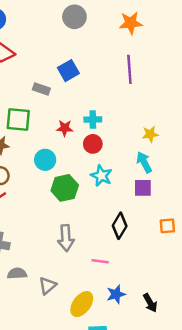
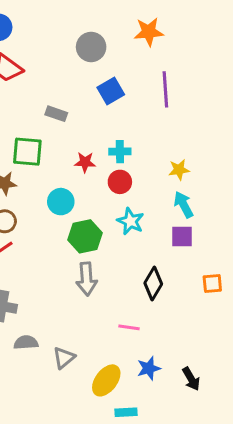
gray circle: (74, 17) -> (91, 47), moved
orange star: (131, 23) -> (149, 32), moved
blue square: (68, 71) -> (111, 91), moved
yellow star: (150, 134) -> (179, 170), moved
gray arrow: (66, 238) -> (87, 279), moved

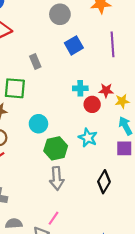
gray rectangle: (56, 114) -> (35, 61), turned 48
red star: (85, 162) -> (106, 90), moved
red circle: (120, 182) -> (92, 104), moved
pink line: (129, 327) -> (53, 218), moved, turned -64

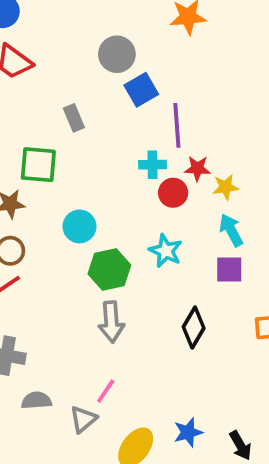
gray circle: (60, 14) -> (117, 54), moved
purple line: (113, 44) -> (177, 125), moved

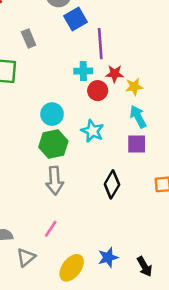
cyan circle: (79, 226) -> (52, 114), moved
gray triangle: (83, 419) -> (26, 257), moved

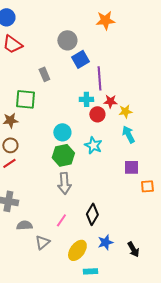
purple square: (137, 144) -> (131, 167), moved
black diamond: (112, 184) -> (92, 214), moved

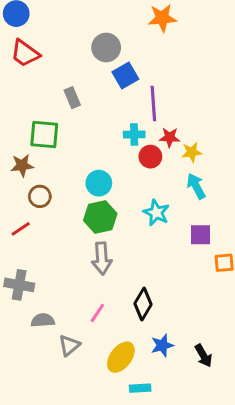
brown circle: (10, 145) -> (40, 196), moved
cyan star: (93, 145) -> (156, 213), moved

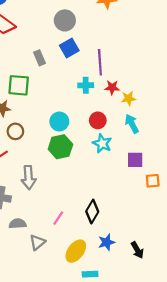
blue square: (125, 76) -> (69, 48), moved
red circle: (150, 157) -> (98, 120), moved
gray arrow: (102, 258) -> (29, 178), moved

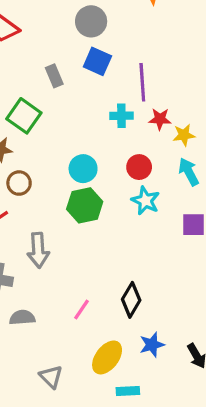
blue square: (69, 48) -> (97, 61), turned -36
green square: (19, 85) -> (24, 116), turned 30
gray triangle: (37, 242) -> (51, 377), moved, turned -35

